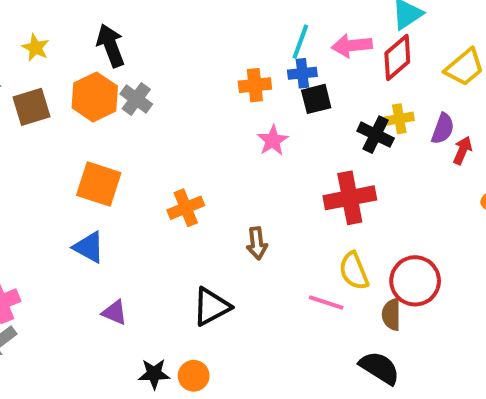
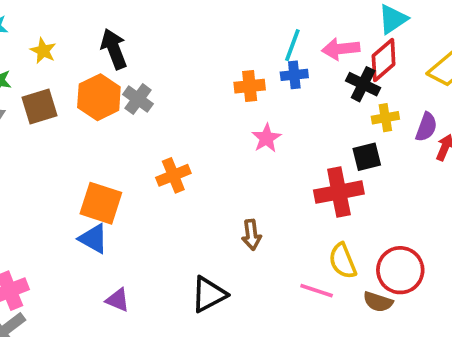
black square: (316, 99) -> (367, 157), moved
black cross: (376, 135) -> (363, 84), moved
orange square: (99, 184) -> (101, 203), moved
orange cross: (186, 208) -> (173, 175), moved
brown semicircle: (391, 314) -> (378, 302), turned -72

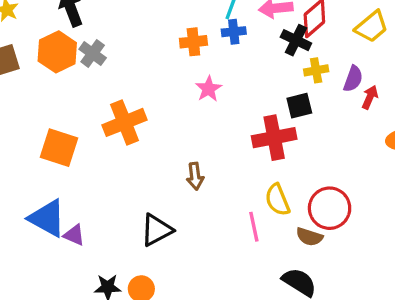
orange cross: (173, 175) -> (125, 122), size x1.4
blue triangle: (93, 239) -> (47, 218), moved, size x1.4
pink line: (317, 291) -> (254, 227), turned 60

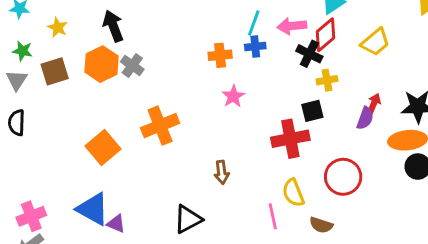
purple semicircle: (353, 79) -> (365, 118), moved
orange square: (59, 148) -> (103, 147), turned 32
red circle: (330, 208) -> (343, 177), moved

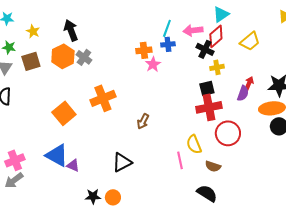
pink star: (233, 96) -> (153, 64), moved
red cross: (290, 139) -> (209, 107), moved
brown arrow: (222, 172) -> (143, 121), moved, turned 35

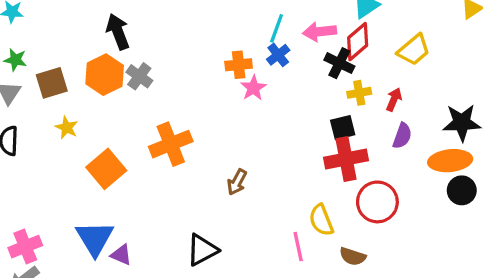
yellow star: (33, 31) -> (67, 128), moved
blue cross: (168, 44) -> (278, 55), turned -32
red arrow: (249, 83) -> (394, 99), moved
blue triangle: (57, 155) -> (95, 238), turned 30

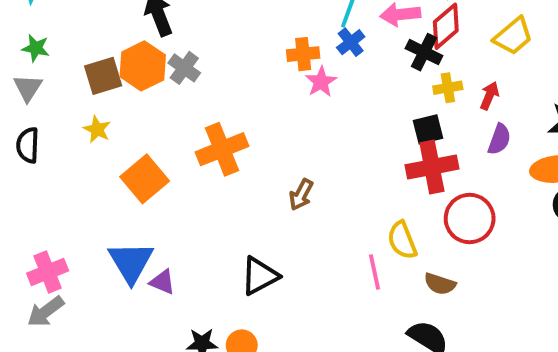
brown square: (52, 83) -> (103, 76), moved

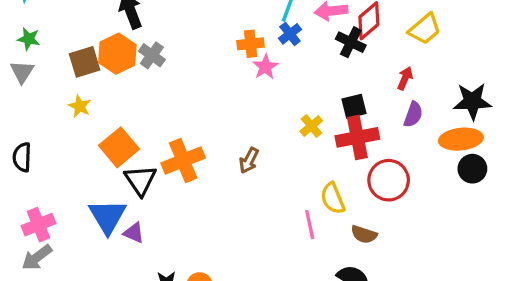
yellow cross: (448, 88) -> (311, 126), moved, turned -30
black semicircle: (28, 145) -> (22, 157), moved
orange cross: (222, 149) -> (183, 160), moved
black triangle: (260, 276) -> (140, 180), moved, turned -36

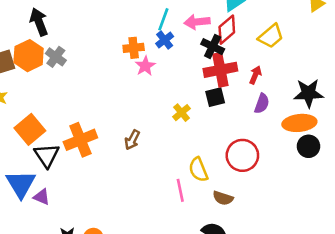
red cross: (357, 137) -> (220, 70), moved

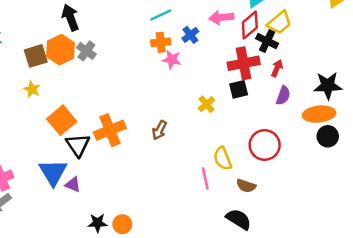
cyan line: (163, 19) -> (161, 15), moved, turned 45
yellow trapezoid: (271, 36) -> (279, 22), moved
black cross: (213, 47) -> (267, 41), moved
pink star: (145, 66) -> (172, 60), turned -30

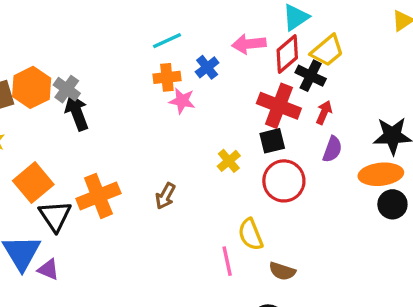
black arrow: (70, 18) -> (77, 112), moved
red cross: (244, 63) -> (279, 106), turned 32
red circle: (265, 145) -> (284, 181), moved

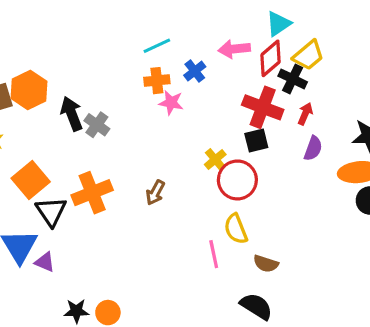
gray cross: (67, 89) -> (97, 125), moved
red circle: (284, 181) -> (237, 180), moved

